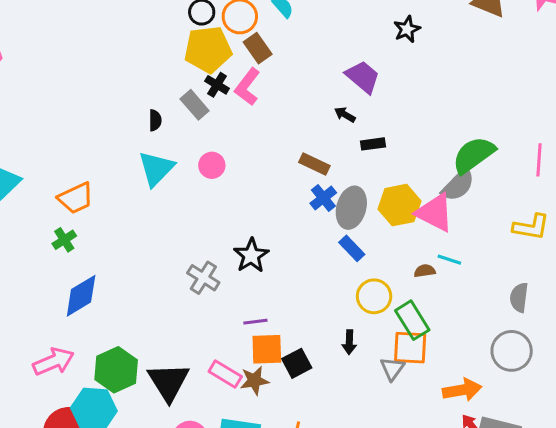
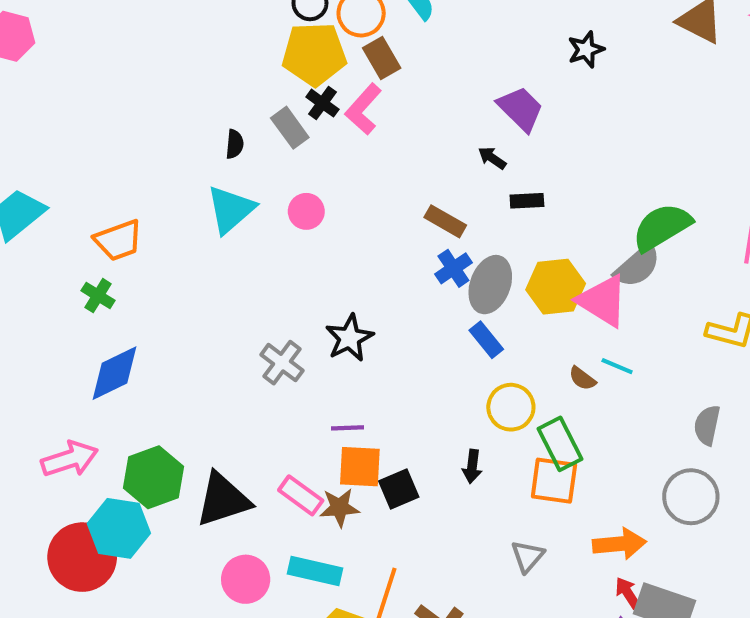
green cross: (64, 240) -> (98, 296), turned -30
brown semicircle: (425, 271) -> (582, 378), turned -140
gray triangle: (392, 369) -> (528, 556), moved
black triangle: (168, 382) -> (223, 500), turned 39

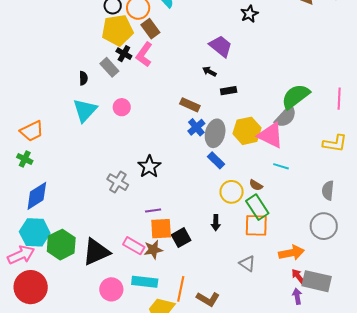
brown semicircle: (582, 378) -> (256, 185), moved
pink arrow: (70, 459) -> (21, 255), moved
cyan hexagon: (119, 528) -> (35, 232), moved
gray triangle: (528, 556) -> (247, 264), turned -30

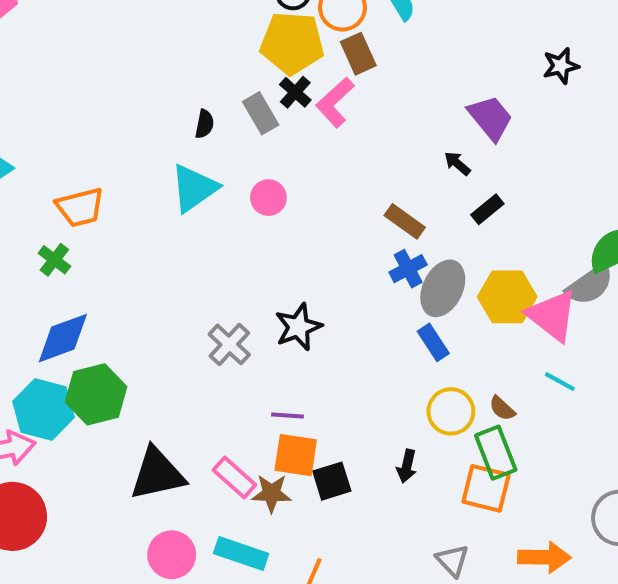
black rectangle: (229, 91) -> (487, 209), turned -42
green hexagon: (61, 245) -> (96, 394), moved

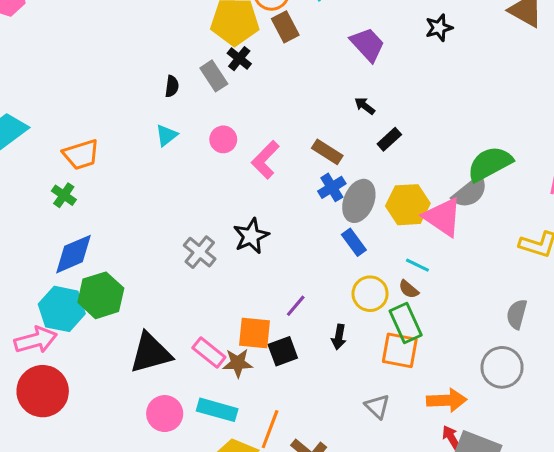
pink L-shape: (335, 102) -> (265, 160), moved
purple trapezoid: (490, 118) -> (368, 44), moved
cyan triangle: (194, 188) -> (167, 135), size x0.6
cyan line: (560, 382) -> (417, 265), moved
purple line: (287, 415) -> (296, 306), moved, turned -50

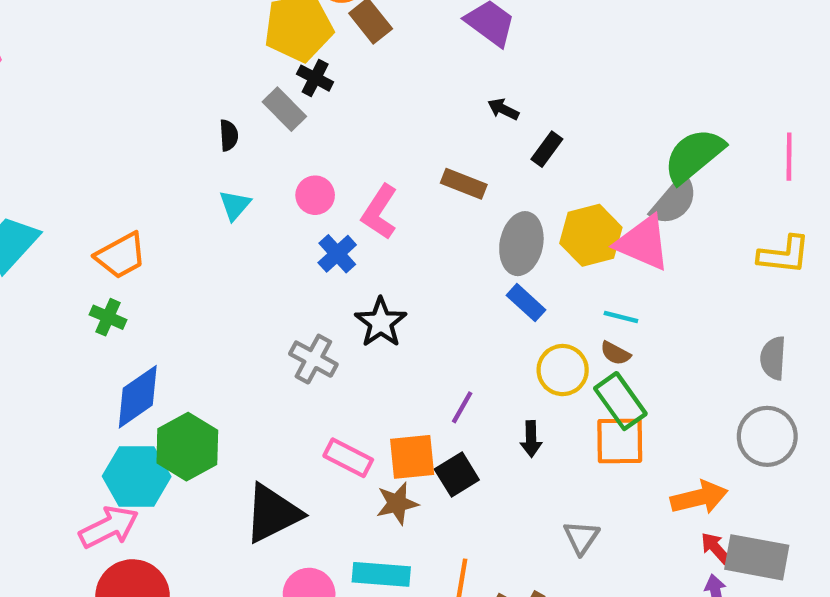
blue cross: (332, 187) -> (337, 254), moved
pink rectangle: (209, 353) -> (348, 458), moved
gray triangle: (377, 406) -> (581, 537), moved, turned 32

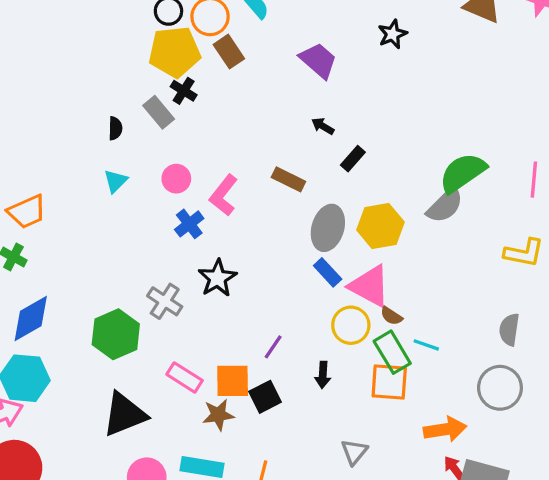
pink triangle: (643, 243) -> (370, 286), moved
cyan line: (621, 317) -> (426, 345), moved
green hexagon: (187, 447) -> (116, 334), moved

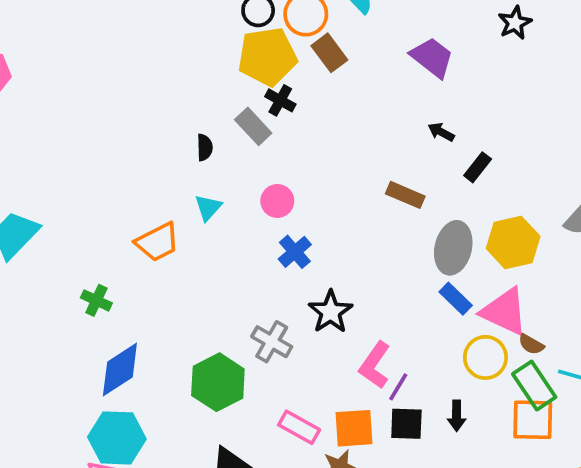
pink L-shape: (224, 195) -> (375, 365), moved
orange trapezoid: (27, 212) -> (157, 242), moved
black square: (265, 397) -> (406, 424), moved, turned 32

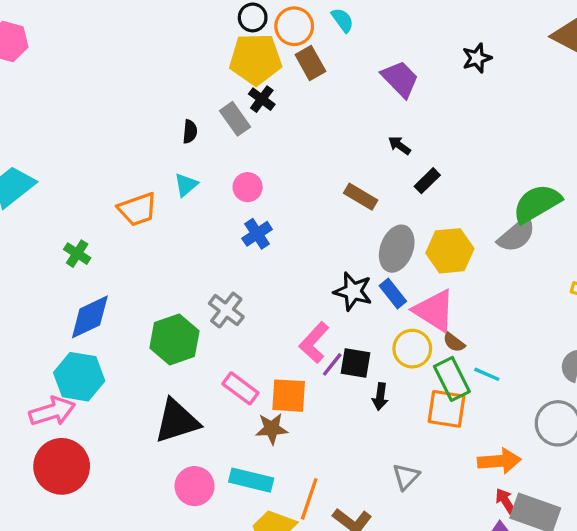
black star: (330, 312) -> (353, 291), moved, turned -30
black square: (406, 424) -> (356, 363), moved

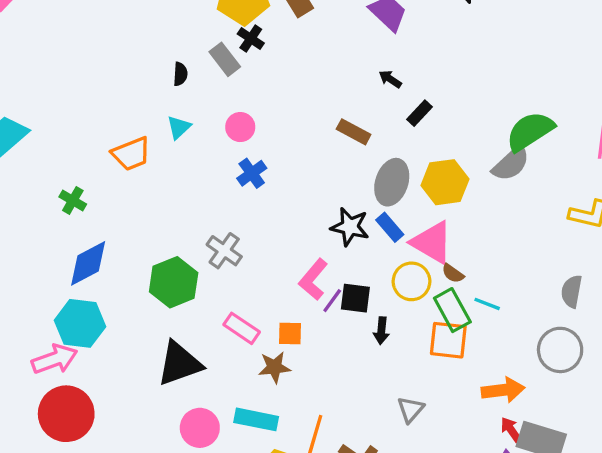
orange square: (289, 396) -> (290, 333), size x0.7

